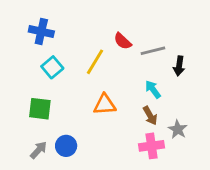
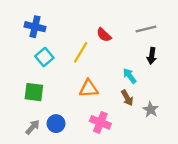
gray line: (153, 51) -> (146, 29), moved
pink cross: (152, 146) -> (100, 122), moved, turned 30

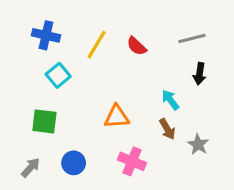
yellow line: (81, 52) -> (97, 45), moved
gray arrow: (33, 127) -> (31, 168), moved

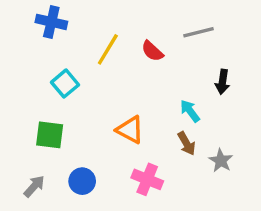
blue cross: (46, 35) -> (51, 22), moved
gray line: (192, 38) -> (199, 32), moved
orange triangle: (117, 117) -> (130, 130), turned 32

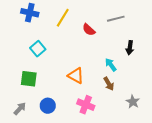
yellow line: (108, 49) -> (63, 18), moved
gray star: (221, 161) -> (133, 102), moved

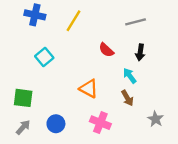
red semicircle: (89, 30) -> (106, 50), moved
black arrow: (130, 48) -> (140, 52), moved
green square: (29, 79) -> (23, 98), moved

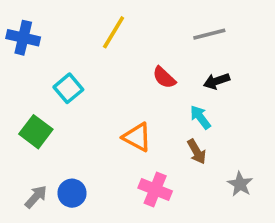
blue cross: (35, 15) -> (23, 38), moved
black arrow: (140, 52) -> (217, 81), turned 63
green square: (23, 98) -> (36, 132), moved, turned 30
blue circle: (56, 124) -> (72, 193), moved

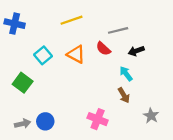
yellow line: (114, 32) -> (71, 20), turned 40
gray line: (209, 34) -> (118, 30), moved
orange triangle: (137, 137) -> (76, 54), moved
gray arrow: (36, 197) -> (23, 124), turned 35

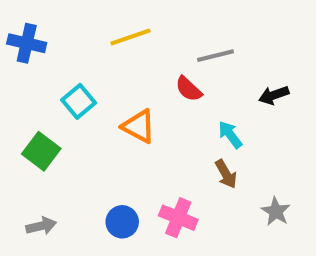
black arrow: (136, 51) -> (274, 95), moved
orange triangle: (76, 54) -> (139, 126), moved
blue circle: (45, 121) -> (122, 222), moved

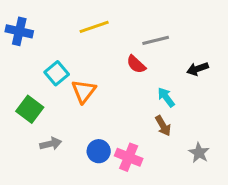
orange triangle: (139, 126) -> (84, 91), moved, turned 40
blue circle: (122, 222) -> (99, 151), moved
gray arrow: (41, 226) -> (51, 144), moved

